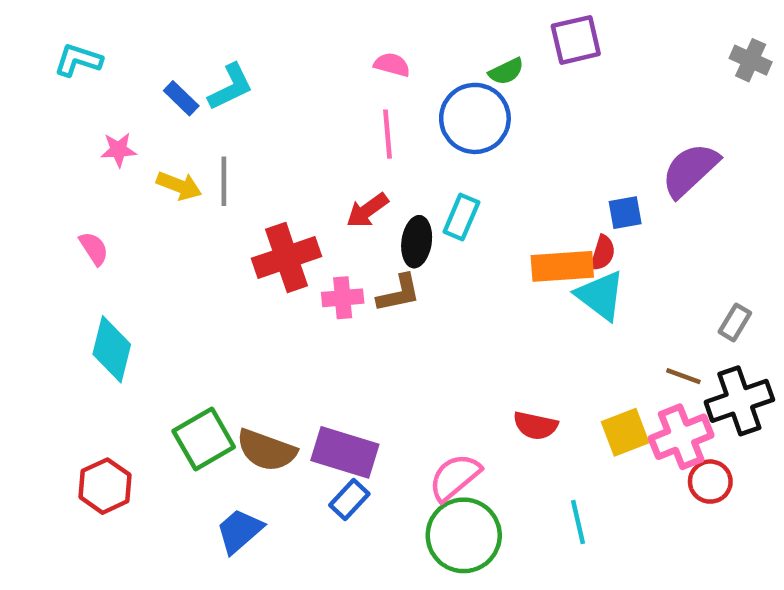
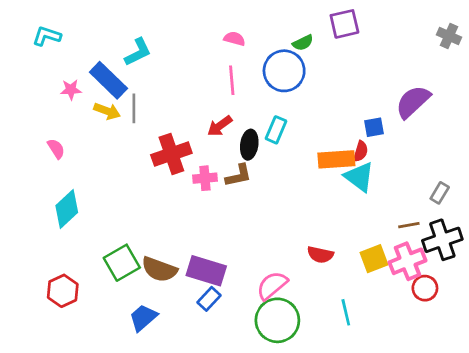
blue rectangle: (181, 98) -> (108, 80), moved, size x1.8
cyan diamond: (112, 349) -> (67, 209), turned 33
brown line: (683, 376) -> (409, 225), turned -30

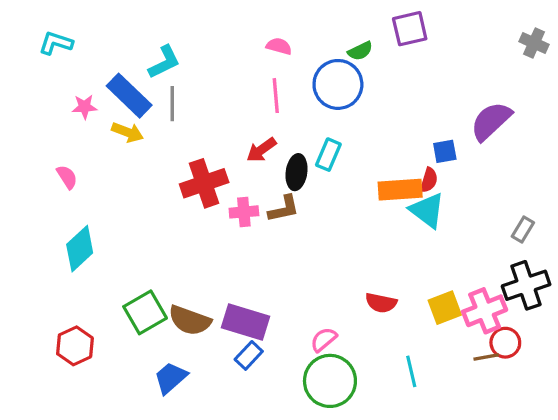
gray line: (134, 108) -> (172, 104), moved
brown line: (409, 225) -> (486, 357), moved
pink semicircle: (272, 285) -> (324, 339), size x0.7

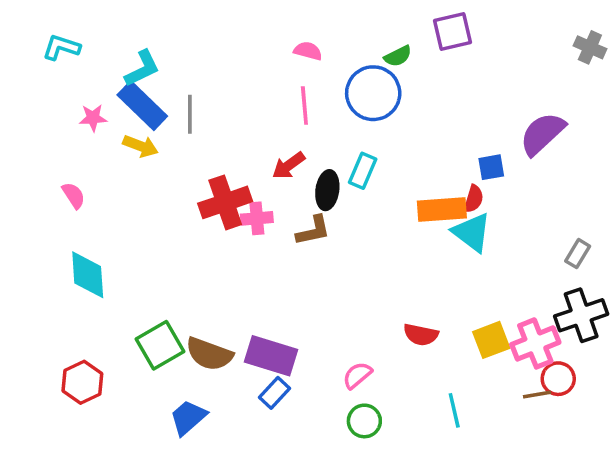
cyan L-shape: (164, 62) -> (142, 69), moved
pink cross: (244, 212) -> (257, 218), moved
cyan diamond: (80, 249) -> (88, 275), turned -51
green circle: (330, 381) -> (364, 421), size x0.6

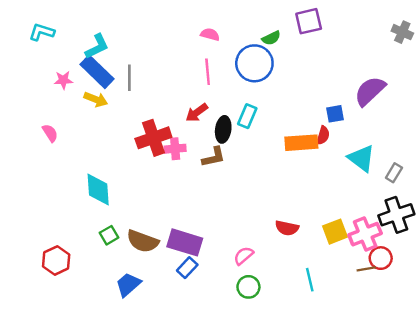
cyan triangle: (472, 232) -> (361, 158), moved
cyan diamond: (88, 275) -> (98, 190), moved
green square: (160, 345) -> (109, 235), size x0.6

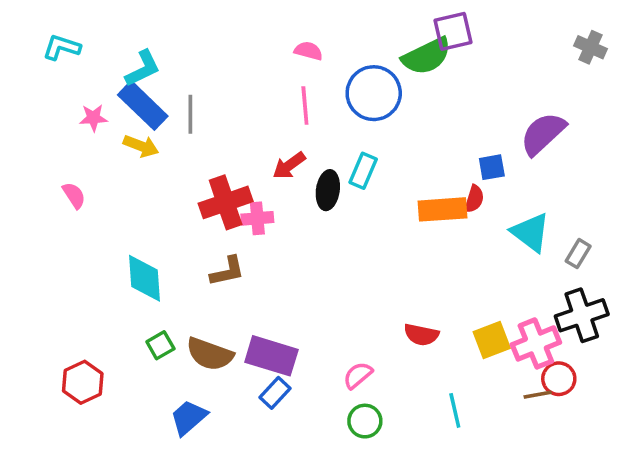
green semicircle: (271, 38) -> (427, 56), moved, size x1.8
brown L-shape: (214, 157) -> (227, 271), moved

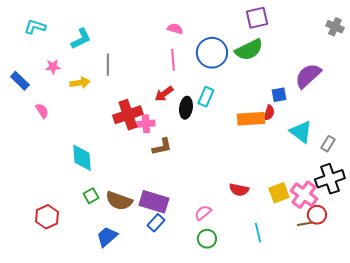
green semicircle: (427, 56) -> (249, 50), moved
blue rectangle: (143, 105) -> (20, 81), moved, size x0.7
yellow arrow: (141, 146) -> (80, 83), turned -30
brown L-shape: (227, 271) -> (162, 147), moved
pink cross: (536, 343) -> (304, 195), turned -32

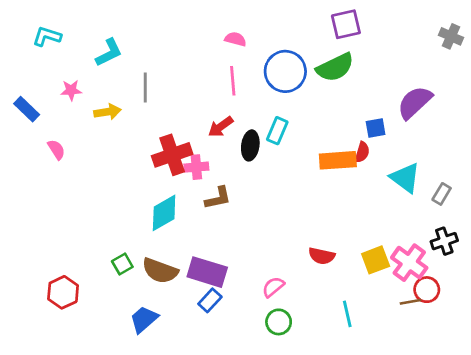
cyan diamond: (82, 158) -> (164, 213), moved, turned 64
black cross: (330, 179) -> (444, 241), size x0.7

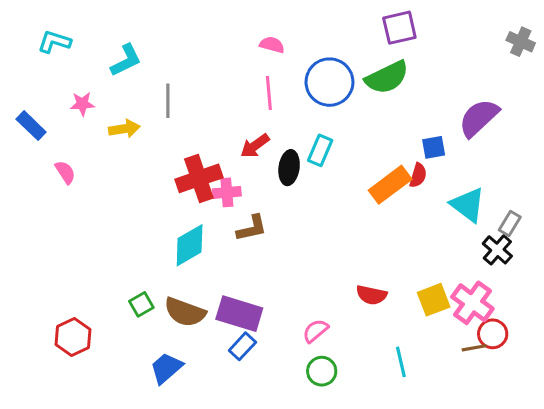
orange rectangle: (338, 160) -> (390, 185), turned -33
black cross: (444, 241) -> (497, 250), moved, turned -30

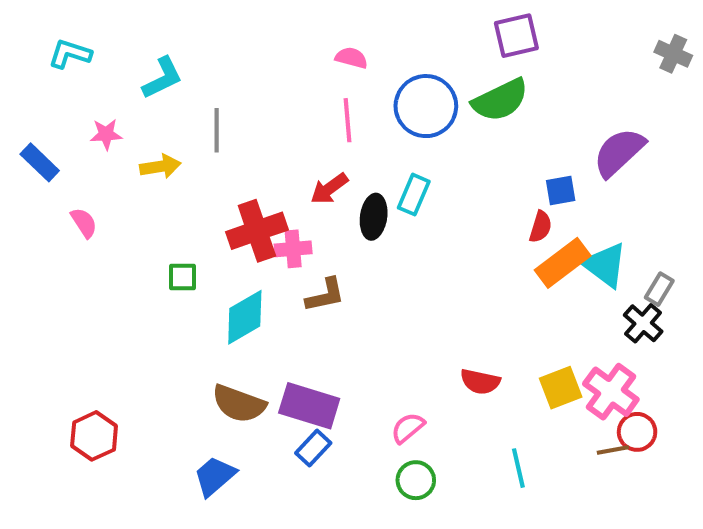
orange rectangle: (390, 185) -> (563, 263), moved
green square: (141, 304) -> (183, 277), moved, turned 30

